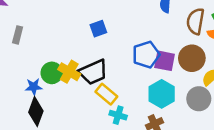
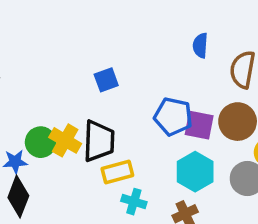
blue pentagon: (146, 55) -> (173, 116), turned 30
black trapezoid: (93, 72) -> (99, 141), turned -64
yellow rectangle: (106, 94) -> (117, 172), turned -55

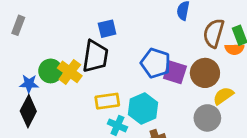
black trapezoid: (99, 141) -> (95, 56), moved
cyan hexagon: (195, 172) -> (143, 108), moved

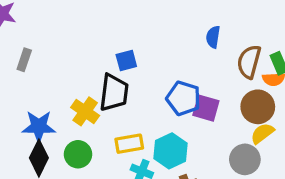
green circle: (51, 71) -> (78, 154), moved
brown circle: (205, 73) -> (258, 107), moved
blue star: (29, 84) -> (39, 127), size x1.5

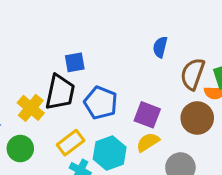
blue pentagon: (183, 98) -> (101, 103), moved
yellow semicircle: (262, 133) -> (148, 142), moved
yellow rectangle: (129, 144) -> (71, 143), turned -32

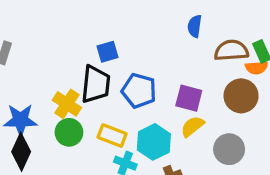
brown semicircle: (193, 74) -> (231, 50), turned 72
yellow rectangle: (71, 143) -> (112, 136), turned 64
green circle: (20, 149) -> (69, 132), moved

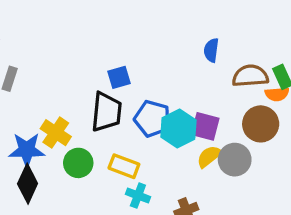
yellow cross: (67, 104) -> (56, 133), moved
cyan hexagon: (154, 142) -> (178, 128), moved
gray circle: (229, 149) -> (235, 160), moved

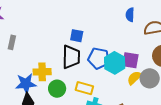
blue square: (119, 77) -> (77, 36), turned 32
yellow cross: (56, 133) -> (42, 72), turned -30

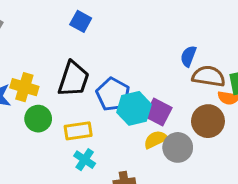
blue semicircle: (130, 15) -> (188, 56), moved
blue square: (77, 36) -> (81, 21), moved
yellow rectangle: (84, 88) -> (78, 131), turned -42

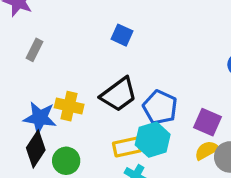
black trapezoid: (74, 79) -> (119, 94), turned 39
cyan hexagon: (134, 108) -> (153, 140), moved
green circle: (38, 119) -> (66, 161), moved

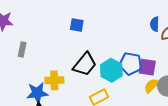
blue pentagon: (160, 107) -> (131, 64), moved
cyan hexagon: (153, 140) -> (111, 70), moved

